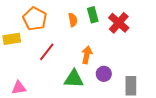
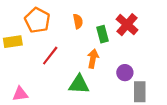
green rectangle: (93, 15) -> (102, 34), moved
purple circle: (104, 74) -> (125, 73), moved

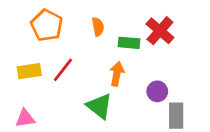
green rectangle: (102, 34) -> (129, 43), turned -70
yellow rectangle: (13, 42) -> (29, 71), moved
green triangle: (79, 84) -> (99, 106), turned 35

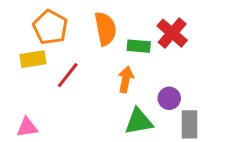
orange semicircle: (98, 27) -> (105, 29), size x1.6
yellow rectangle: (29, 71) -> (33, 59), moved
green triangle: (99, 106) -> (139, 121), moved, turned -48

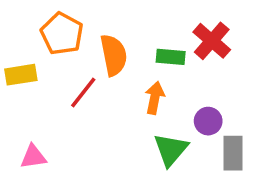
orange semicircle: (105, 29) -> (114, 55), moved
yellow rectangle: (33, 59) -> (21, 75), moved
green triangle: (139, 121) -> (171, 150), turned -40

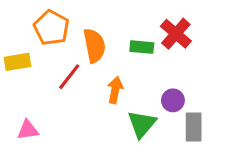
orange arrow: (155, 98) -> (115, 90), moved

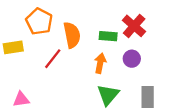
orange arrow: (115, 90) -> (100, 63), moved
purple circle: (173, 100) -> (132, 59), moved

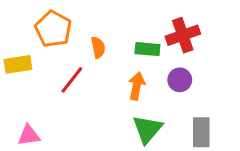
red cross: (134, 26) -> (183, 35), turned 30
orange semicircle: (72, 35) -> (98, 47), size x0.6

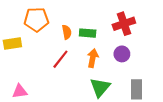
orange pentagon: (53, 29) -> (36, 20), turned -30
green rectangle: (147, 49) -> (88, 33), moved
red line: (72, 80) -> (60, 59), moved

